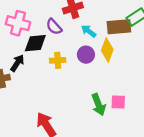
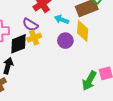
yellow cross: (58, 60) -> (34, 38), moved
green arrow: (98, 105) -> (89, 81), turned 66

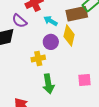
yellow cross: (34, 38) -> (38, 58), moved
green arrow: (89, 81) -> (48, 84), moved, turned -48

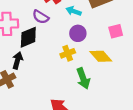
yellow diamond: (69, 36) -> (101, 56), moved, turned -45
pink square: (85, 80) -> (116, 31), moved

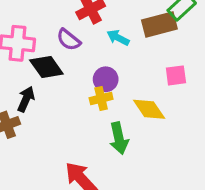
purple circle: (78, 33) -> (106, 79), moved
black diamond: (28, 37) -> (46, 67), turned 70

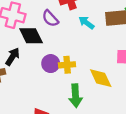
purple circle: (106, 79) -> (51, 64), moved

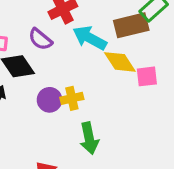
cyan arrow: (86, 23) -> (90, 38), size x1.5
yellow diamond: (101, 78) -> (120, 62), moved

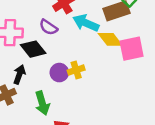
pink square: (147, 76) -> (132, 49), size x1.5
green arrow: (89, 138) -> (42, 103), moved

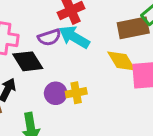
cyan arrow: (86, 23) -> (74, 37), moved
purple semicircle: (48, 27) -> (49, 37), turned -60

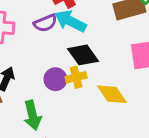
black diamond: (28, 61) -> (83, 55), moved
yellow diamond: (121, 61) -> (112, 94), moved

